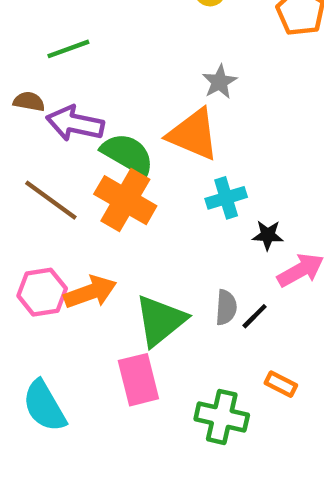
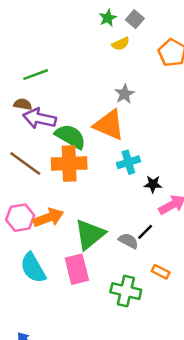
brown semicircle: (29, 102) -> (23, 104), moved
orange cross: (125, 200) -> (69, 164), turned -32
gray semicircle: (226, 307) -> (128, 241), moved, turned -66
cyan semicircle: (44, 406) -> (33, 268), moved

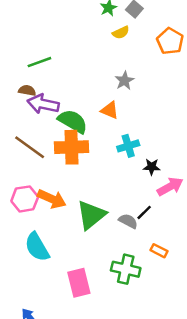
orange triangle: (109, 125) -> (110, 110), size x0.6
orange arrow: (49, 218) -> (52, 199), turned 44
pink rectangle: (77, 269) -> (79, 283), moved

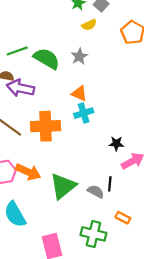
gray star: (124, 81) -> (79, 56), moved
green semicircle: (73, 121) -> (47, 59), moved
cyan cross: (128, 146) -> (84, 113), moved
black line: (144, 212) -> (110, 184), turned -40

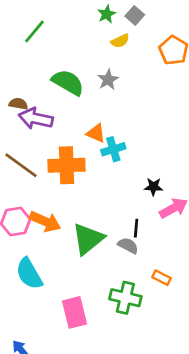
green line: (17, 51) -> (34, 32), moved, turned -30
orange triangle: (79, 93) -> (96, 133), moved
black line: (110, 184) -> (136, 228), moved

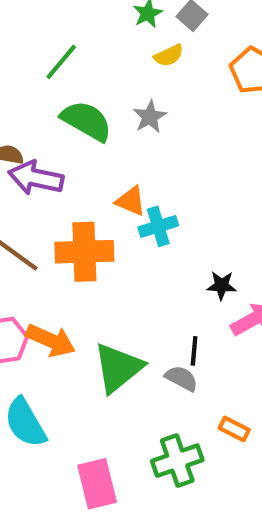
green line: (34, 32) -> (61, 62), moved
green cross: (125, 298) -> (177, 461), turned -32

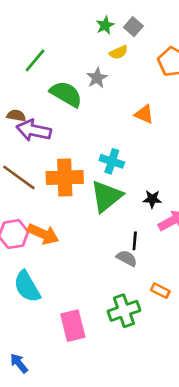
green line: (61, 62) -> (35, 60), moved
gray star: (150, 117) -> (97, 78), moved
orange triangle: (131, 201) -> (144, 114), moved
cyan cross: (158, 226) -> (112, 161), turned 35
green triangle: (118, 368) -> (106, 196), moved

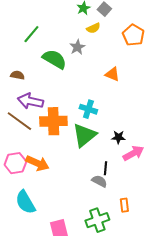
purple arrow: (34, 130) -> (30, 101), moved
orange rectangle: (160, 291) -> (124, 205), turned 56

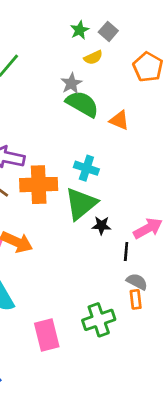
green semicircle: (54, 59) -> (82, 104), moved
black star: (118, 137) -> (101, 226), moved
black line: (105, 168) -> (126, 252), moved
gray semicircle: (99, 181) -> (137, 282), moved

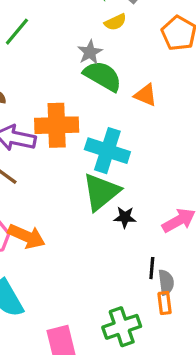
cyan cross: (86, 168) -> (107, 151), size x1.5
orange cross: (39, 185) -> (57, 125), moved
black line: (126, 252) -> (152, 268), moved
gray semicircle: (137, 282) -> (166, 282), turned 55

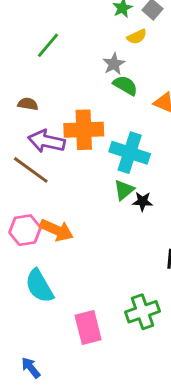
green semicircle: (103, 76) -> (125, 85), size x0.7
green triangle: (101, 192) -> (124, 190), size x0.6
black star: (125, 217) -> (143, 201), moved

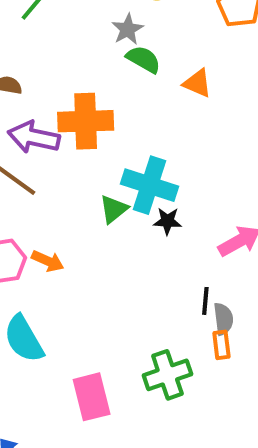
cyan cross: (130, 153) -> (150, 185), moved
green triangle: (124, 190) -> (114, 209), moved
orange arrow: (57, 230) -> (48, 261), size x0.7

